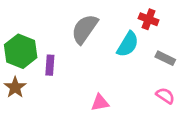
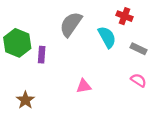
cyan semicircle: (128, 44) -> (107, 37), turned -60
brown star: (15, 87) -> (25, 100), moved

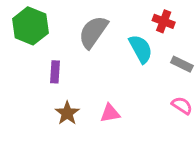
green hexagon: (17, 43) -> (30, 26), moved
brown star: (25, 100) -> (67, 113), moved

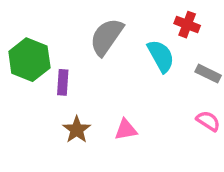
green hexagon: (30, 26) -> (29, 60), moved

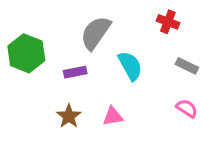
cyan semicircle: (161, 56) -> (130, 66), moved
purple rectangle: (63, 82) -> (75, 72), moved, turned 75

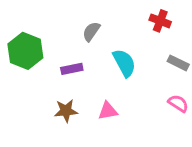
gray semicircle: (96, 33) -> (91, 31), size x0.6
brown star: (69, 116) -> (66, 111), turned 30

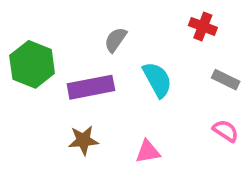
purple rectangle: (72, 69) -> (91, 87), size x1.6
pink triangle: (108, 111) -> (148, 152), moved

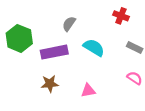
cyan semicircle: (157, 80) -> (94, 47), turned -30

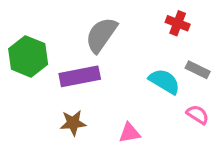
gray semicircle: (69, 24) -> (101, 35), size x1.6
cyan semicircle: (94, 47) -> (164, 81), moved

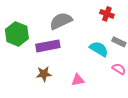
gray semicircle: (101, 35) -> (61, 21), turned 30

